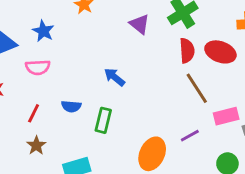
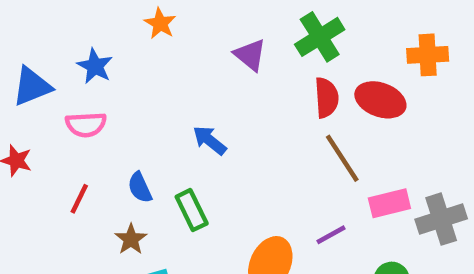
blue semicircle: (71, 106) -> (140, 188), turned 60
green rectangle: (103, 120) -> (192, 210), turned -40
brown star: (36, 145) -> (131, 239), moved

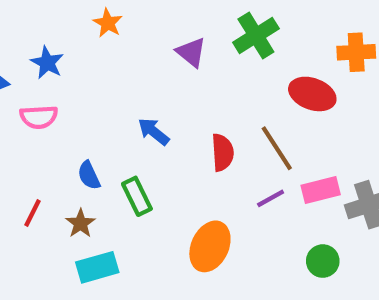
red semicircle: (326, 98) -> (223, 152), moved
red line: (79, 199) -> (32, 213), moved
purple line: (331, 235) -> (271, 198), moved

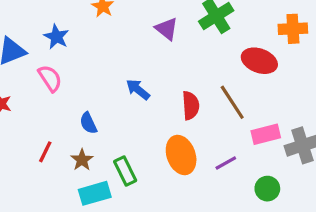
pink semicircle: (39, 117) -> (50, 78), turned -120
green rectangle: (137, 196) -> (125, 171), moved
purple line: (271, 198) -> (226, 163), moved
orange ellipse: (210, 246) -> (181, 155), moved, turned -45

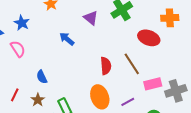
blue arrow: (138, 89) -> (67, 39), moved

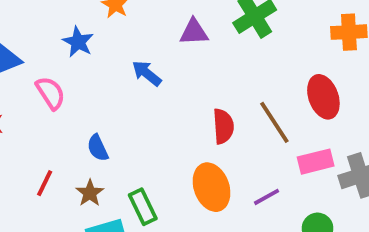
purple triangle: (91, 18) -> (194, 32), turned -42
blue star: (22, 23) -> (78, 42), moved
red ellipse: (149, 38) -> (323, 97), moved, turned 50

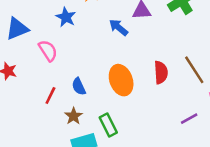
blue arrow: (147, 73) -> (119, 27), moved
red line: (45, 183) -> (50, 95), moved
orange ellipse: (212, 187) -> (121, 80), moved

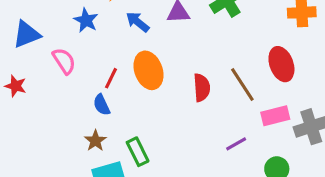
blue arrow: (119, 27) -> (138, 22), moved
orange ellipse: (121, 80) -> (149, 70), moved
red line: (50, 95) -> (111, 78), moved

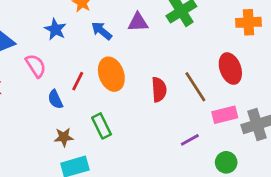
blue semicircle: (102, 105) -> (55, 99), moved
brown star: (95, 141) -> (64, 137), turned 30
green rectangle: (138, 152) -> (102, 126), moved

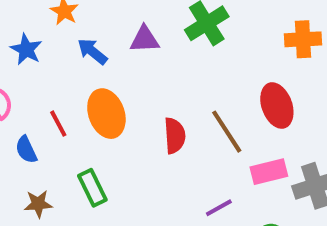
red line: (78, 81) -> (58, 124), turned -54

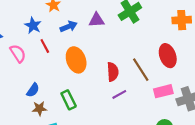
blue arrow: (92, 51) -> (69, 27), turned 119
red line: (58, 124) -> (45, 46), moved
blue semicircle: (26, 150) -> (33, 90), moved, turned -120
purple line: (219, 208) -> (119, 94), moved

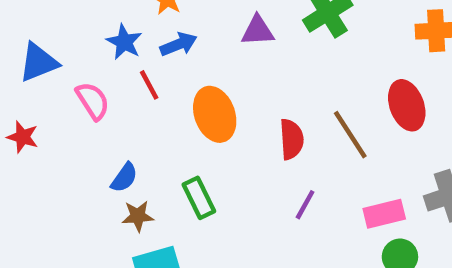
blue arrow: (69, 27) -> (179, 44), moved
pink rectangle: (163, 91) -> (384, 214), moved
purple line: (119, 94) -> (305, 205), moved, turned -32

